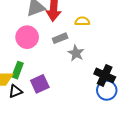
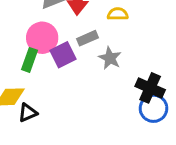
green rectangle: (18, 70) -> (29, 60), moved
purple square: (40, 84) -> (63, 55), moved

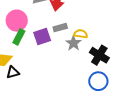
yellow semicircle: (118, 14) -> (81, 34), moved
pink circle: (42, 38) -> (17, 21), moved
black cross: (150, 88) -> (99, 55), moved

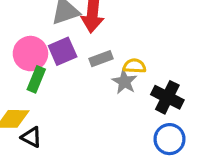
purple square: (42, 37) -> (63, 51), moved
black triangle: (13, 72) -> (31, 137), turned 48

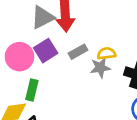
green rectangle: (36, 79) -> (32, 90), moved
gray star: (124, 82) -> (100, 68), turned -30

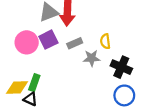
yellow semicircle: (106, 53) -> (105, 41), moved, turned -96
green rectangle: (32, 90) -> (34, 83), moved

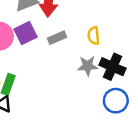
gray star: (92, 58) -> (88, 66), moved

